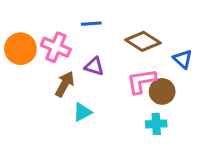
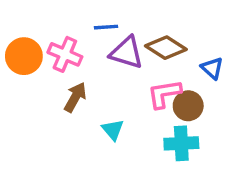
purple triangle: (94, 66) -> (127, 53), moved, size x1.5
cyan triangle: (82, 112) -> (113, 130), moved, turned -42
cyan cross: (156, 124) -> (181, 143), size x1.4

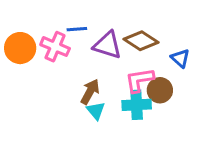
blue line: (106, 27) -> (77, 29), moved
brown arrow: (75, 97) -> (90, 92), moved
cyan cross: (181, 143) -> (137, 105), moved

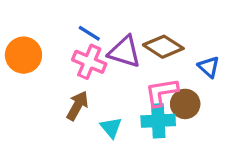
blue line: (77, 29) -> (89, 33), turned 36
pink cross: (55, 47) -> (89, 62), moved
brown arrow: (90, 92) -> (77, 106), moved

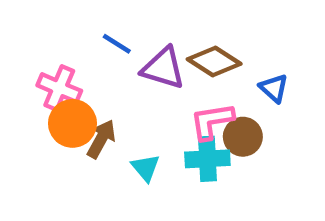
orange circle: (23, 55) -> (73, 123), moved
pink cross: (89, 62) -> (59, 88), moved

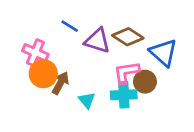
blue triangle: (274, 88) -> (163, 53), size x1.6

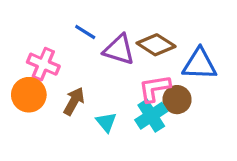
blue triangle: (163, 53) -> (200, 64), turned -40
orange circle: (43, 74) -> (29, 95), moved
cyan cross: (124, 95) -> (151, 116), turned -30

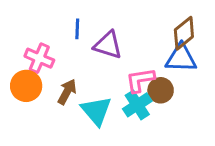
blue line: (85, 32) -> (77, 29), turned 60
brown diamond: (156, 45) -> (184, 33), moved, turned -72
cyan triangle: (106, 122) -> (96, 111), size x1.6

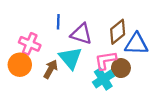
brown diamond: (184, 33) -> (118, 32), moved
cyan triangle: (96, 111) -> (70, 58), moved

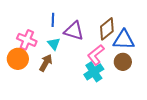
cyan triangle: (70, 58) -> (54, 44), moved, size x0.6
pink L-shape: (106, 60) -> (96, 55), turned -30
brown circle: (121, 68) -> (123, 62), moved

